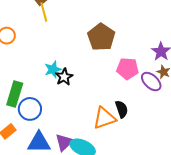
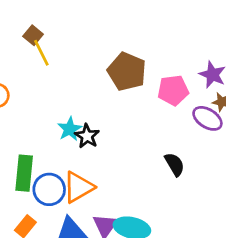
pink pentagon: (128, 69) -> (173, 90), moved
orange triangle: (104, 118) -> (78, 187), moved

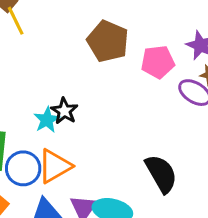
cyan star: (70, 129) -> (47, 120), moved
black semicircle: (175, 164) -> (161, 174), moved, size x1.5

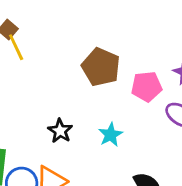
cyan star: (47, 120) -> (111, 135), moved

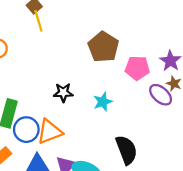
black star: (60, 131) -> (63, 93), turned 30

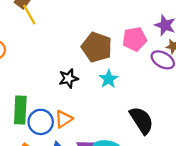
brown pentagon: (103, 47) -> (97, 47), moved
orange triangle: (50, 132) -> (64, 119), size x0.7

